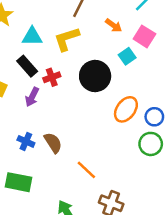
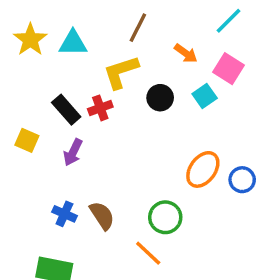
cyan triangle: (32, 36) -> (73, 43), moved
black circle: (95, 76) -> (160, 98), moved, size x0.6
red cross: (52, 77) -> (100, 108), moved
green circle: (151, 144) -> (165, 217), moved

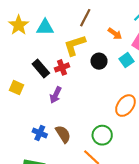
purple arrow: (73, 152) -> (56, 95), moved

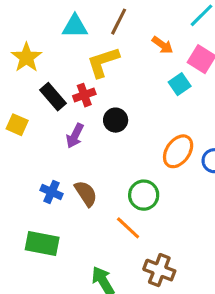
yellow star: (19, 25) -> (26, 58), moved
cyan triangle: (45, 27) -> (75, 26), moved
black circle: (99, 61) -> (116, 120), moved

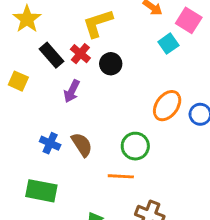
red cross: (84, 95) -> (80, 54), turned -30
black circle: (116, 120) -> (111, 64), moved
orange line: (128, 228) -> (121, 176), turned -40

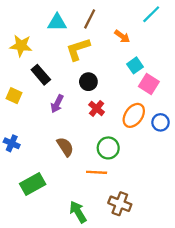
yellow star: (27, 19) -> (21, 46), turned -30
pink square: (189, 20) -> (149, 84), moved
red cross: (80, 54) -> (97, 108), moved
blue cross: (50, 143) -> (12, 143), moved
green rectangle: (41, 191) -> (33, 184), turned -40

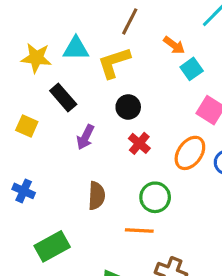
cyan triangle: (57, 22) -> (76, 48), moved
cyan square: (135, 65) -> (192, 69), moved
brown semicircle: (65, 147) -> (96, 196), turned 36

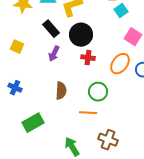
black rectangle: (63, 97) -> (51, 29), moved
black circle: (128, 107) -> (81, 35), size x1.5
red cross: (139, 143) -> (88, 58), turned -32

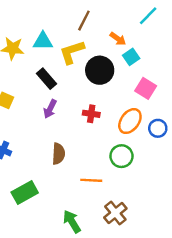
black circle: (81, 35) -> (100, 70), moved
green circle: (98, 92) -> (121, 156), moved
brown cross: (108, 140) -> (115, 213), turned 30

